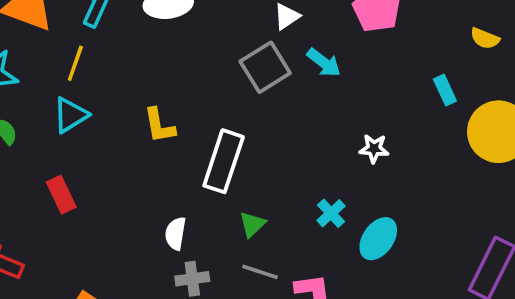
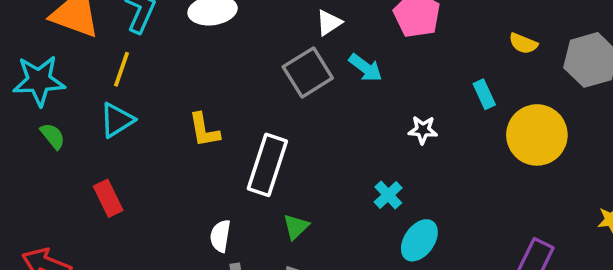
white star: (374, 149) -> (423, 130), moved
cyan cross: (331, 213) -> (388, 195), moved

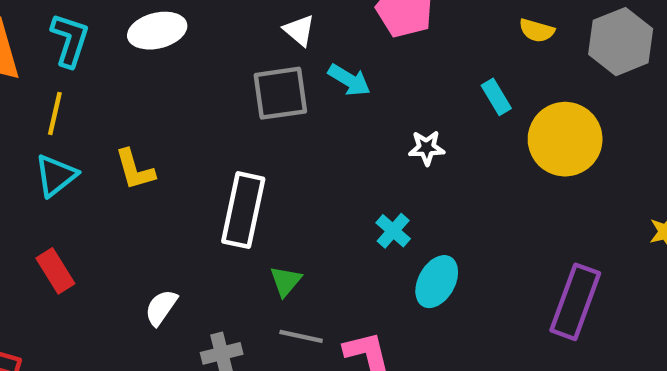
white triangle: (329, 23) -> (299, 30), turned -40
gray square: (308, 72) -> (280, 93), turned 30
yellow L-shape: (204, 130) -> (135, 170), moved
white semicircle: (220, 236) -> (161, 307), moved, turned 32

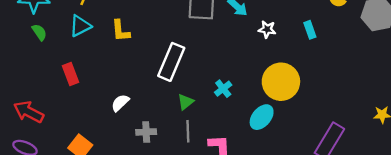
yellow circle: (565, 139) -> (281, 82), moved
white star: (427, 148) -> (267, 29), moved
cyan cross: (393, 231) -> (223, 89), moved
gray line: (301, 336) -> (188, 131), turned 65

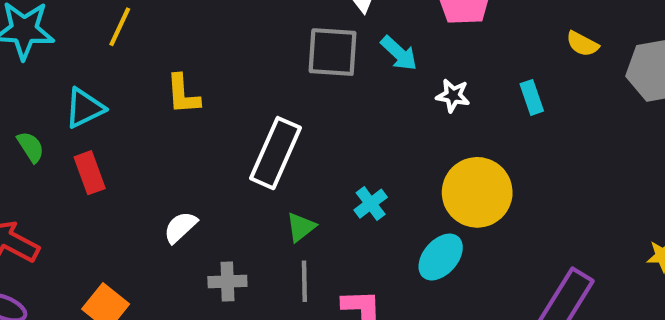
cyan triangle: (80, 26) -> (85, 108), moved
green semicircle: (39, 32) -> (31, 147), moved

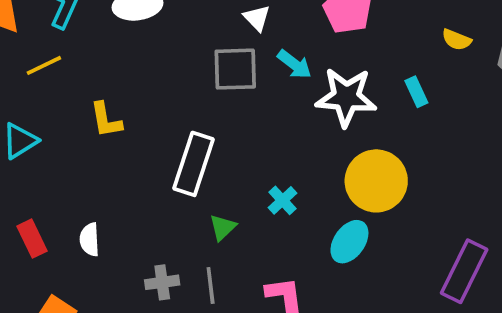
yellow line: (120, 27) -> (44, 65), turned 45
white star: (453, 96) -> (346, 97), size x2.0
red rectangle: (90, 173) -> (32, 239), moved
white semicircle: (180, 227) -> (90, 239), moved, turned -44
gray line: (304, 281) -> (211, 286), moved

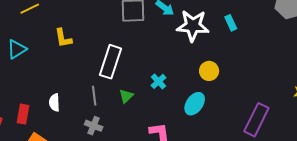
yellow circle: (376, 181) -> (209, 71), size x0.6
red rectangle: (32, 239) -> (23, 114), moved, turned 36
gray cross: (162, 282) -> (94, 126), turned 30
gray line: (211, 286) -> (94, 96), moved

